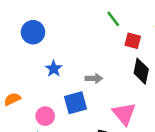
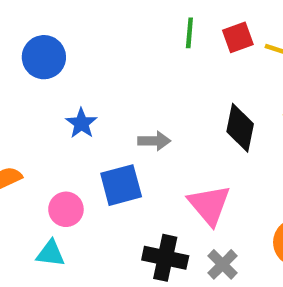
green line: (113, 19) -> (189, 33), turned 42
red square: (133, 41) -> (238, 37), moved, turned -35

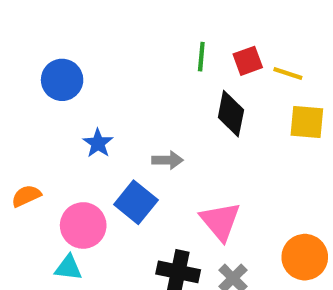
black diamond: (240, 128) -> (231, 114), moved
blue square: (121, 185) -> (136, 202), turned -36
pink circle: (66, 209) -> (83, 225), size x1.4

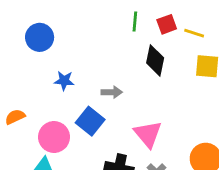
blue star: (98, 143) -> (64, 81), turned -30

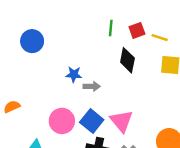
blue star: (64, 81) -> (74, 74), moved
blue square: (90, 121) -> (92, 121), moved
pink circle: (54, 137) -> (62, 121), moved

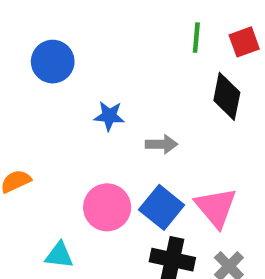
blue star: (74, 74) -> (109, 116), moved

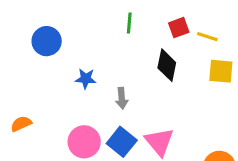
green line: (196, 38) -> (129, 23), moved
gray arrow: (162, 144) -> (122, 98), turned 85

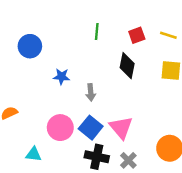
yellow line: (207, 37) -> (168, 35), moved

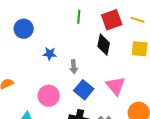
red square: (137, 35) -> (112, 20), size x1.5
blue square: (91, 128) -> (84, 90), moved
pink triangle: (121, 128) -> (116, 86), moved

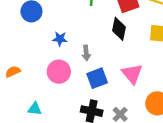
blue square: (84, 90) -> (97, 78), turned 30
pink circle: (49, 96) -> (59, 72), moved

